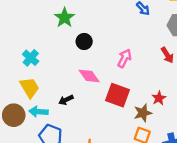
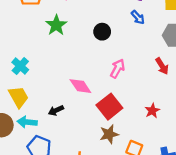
black circle: (84, 41) -> (102, 32), moved
red square: (117, 95) -> (109, 107), turned 30
brown star: (143, 113) -> (109, 134), moved

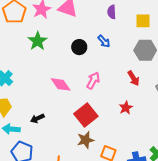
blue arrow: (138, 17) -> (104, 41), moved
pink diamond: (80, 86) -> (61, 84), moved
red star: (152, 111) -> (126, 108), moved

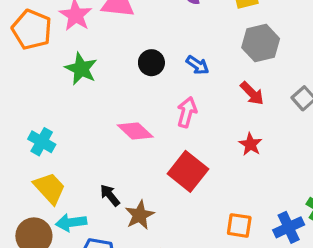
blue arrow: (104, 41) -> (197, 65), moved
black arrow: (37, 118) -> (110, 195), turned 88
brown star: (86, 140) -> (140, 215), moved

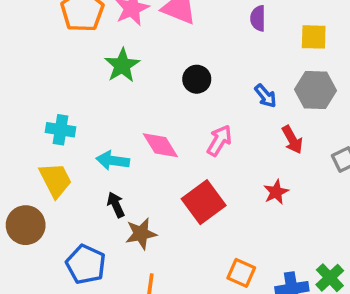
blue arrow: (197, 65) -> (266, 96), moved
cyan cross: (42, 142) -> (61, 130), turned -36
cyan arrow: (71, 222) -> (113, 161), moved

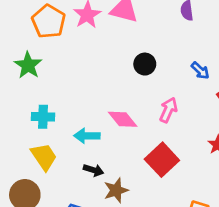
green star: (122, 65) -> (28, 65), moved
black arrow: (116, 205) -> (94, 170), turned 138

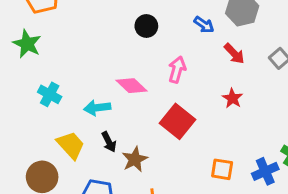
cyan cross: (43, 117) -> (50, 94), turned 35
yellow trapezoid: (44, 157) -> (71, 145), moved
black arrow: (94, 170) -> (109, 142), turned 54

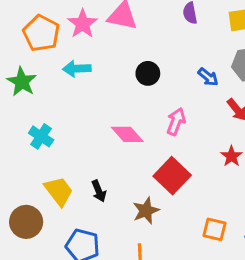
cyan arrow: (97, 108) -> (77, 69), moved
brown star: (135, 159) -> (146, 211), moved

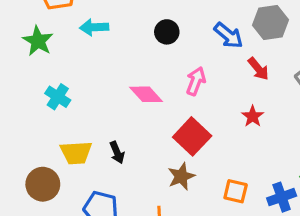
blue arrow: (208, 77) -> (228, 35), size x1.4
yellow trapezoid: (59, 191) -> (76, 153), turned 124
brown star: (146, 211) -> (181, 176), moved

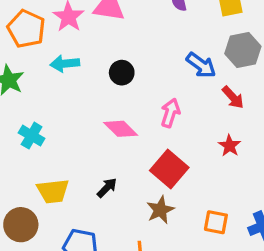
black circle: (167, 32) -> (122, 73), moved
black arrow: (117, 152) -> (107, 188), moved, turned -110

